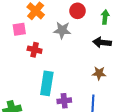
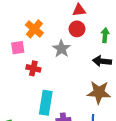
gray star: (62, 30) -> (61, 49), turned 30
brown star: (99, 73) -> (99, 92), size x1.6

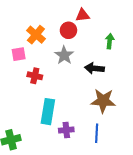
red circle: (77, 29) -> (68, 30), moved
black arrow: (102, 61) -> (94, 68), moved

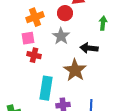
orange cross: (36, 35) -> (35, 17), turned 30
pink square: (19, 54) -> (28, 38), moved
brown star: (103, 101) -> (75, 70), moved, turned 30

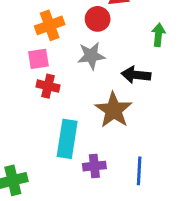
gray star: (61, 36) -> (91, 56), turned 30

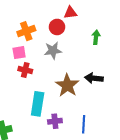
black arrow: (136, 75) -> (94, 78), moved

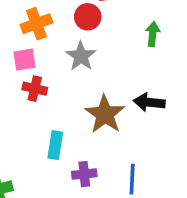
gray star: (53, 51) -> (81, 56), turned -30
cyan rectangle: (38, 104) -> (55, 145), size x0.7

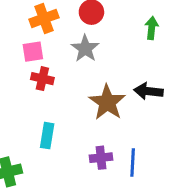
cyan rectangle: (55, 145) -> (47, 136), moved
purple cross: (84, 174) -> (101, 158), moved

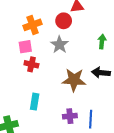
green arrow: (152, 28) -> (102, 42), moved
brown star: (107, 102) -> (74, 80), turned -30

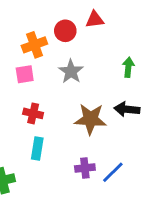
red circle: (64, 21) -> (65, 31), moved
red cross: (31, 64) -> (33, 113), moved
blue line: (91, 119) -> (113, 172), turned 42

